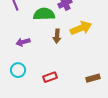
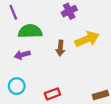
green semicircle: (44, 14) -> (30, 31), moved

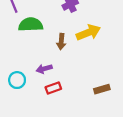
purple arrow: (22, 55) -> (44, 69), moved

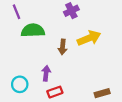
purple arrow: (44, 69) -> (46, 73), turned 112

